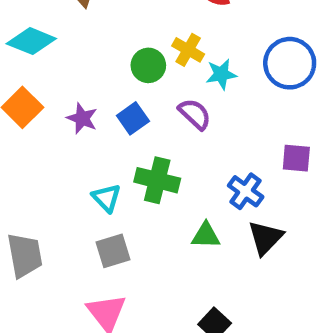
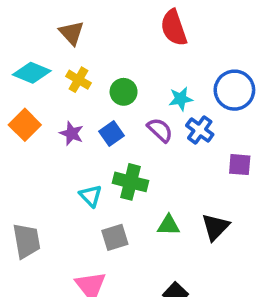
yellow cross: (188, 50) -> (78, 80), moved
blue cross: (246, 191) -> (200, 130), moved
gray square: (113, 251) -> (115, 237), moved

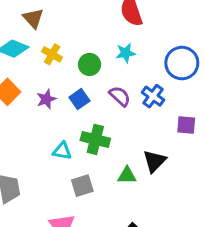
brown triangle: (72, 33) -> (33, 18), moved
cyan star: (181, 99) -> (126, 53), moved
purple star: (72, 133) -> (46, 99), turned 30
cyan triangle: (91, 196) -> (62, 151), turned -36
black triangle: (215, 227) -> (154, 161), moved

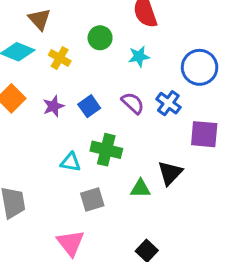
green circle: (90, 64) -> (100, 38), moved
purple square: (186, 125) -> (204, 134), size x1.4

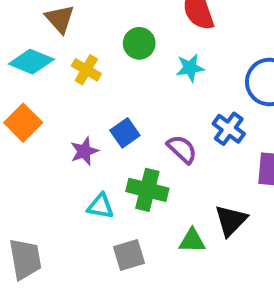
purple semicircle: (133, 103) -> (182, 149), moved
purple star: (53, 106) -> (84, 151), moved

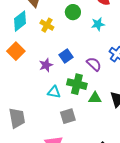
cyan diamond: (31, 62) -> (20, 21), turned -60
green triangle: (192, 241) -> (95, 98), moved

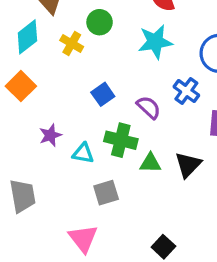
green circle: (73, 12) -> (100, 22), moved
cyan star: (98, 24) -> (155, 42), size x1.5
purple star: (46, 65) -> (50, 135), moved

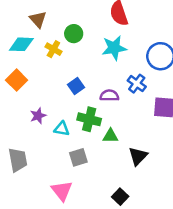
cyan diamond: (27, 37) -> (21, 44), turned 40
purple semicircle: (149, 107) -> (109, 95), turned -42
black triangle: (188, 165) -> (138, 156), moved

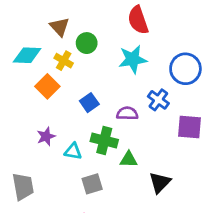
brown triangle: (38, 19) -> (60, 27), moved
orange square: (17, 80) -> (47, 86), moved

